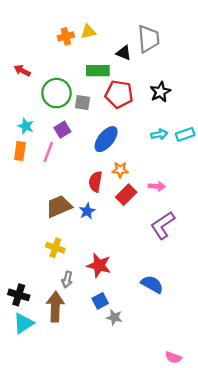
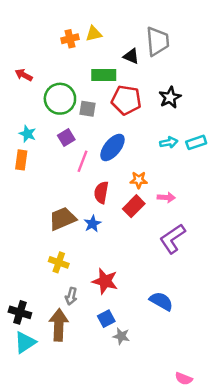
pink line: (48, 152) -> (82, 161), moved
orange star: (120, 170) -> (139, 180), moved

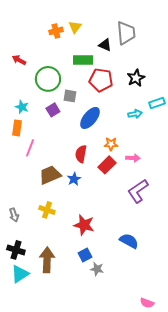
yellow triangle: (94, 34) -> (75, 27), turned -40
gray square: (87, 109) -> (70, 96), moved
cyan rectangle: (196, 142) -> (157, 103), moved
pink line: (82, 161) -> (30, 148), moved
gray arrow: (71, 296) -> (14, 215), moved, turned -32

